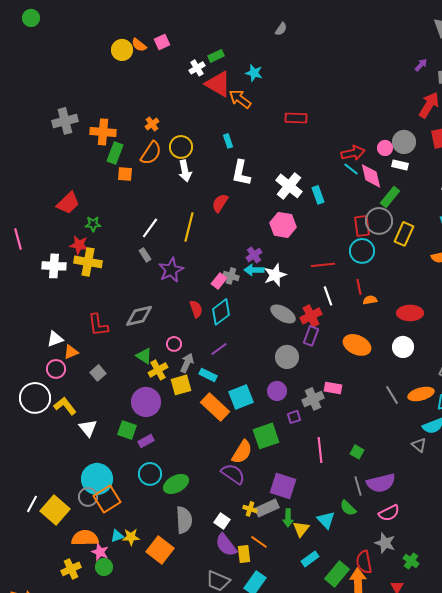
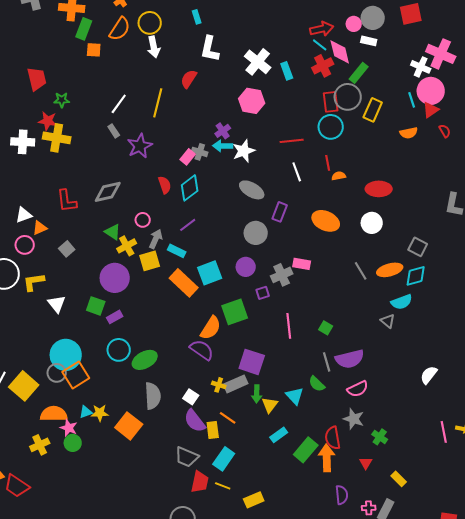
red trapezoid: (68, 203) -> (37, 79), turned -60
red cross: (311, 316) -> (323, 66), moved
yellow L-shape: (65, 406) -> (34, 282), turned -60

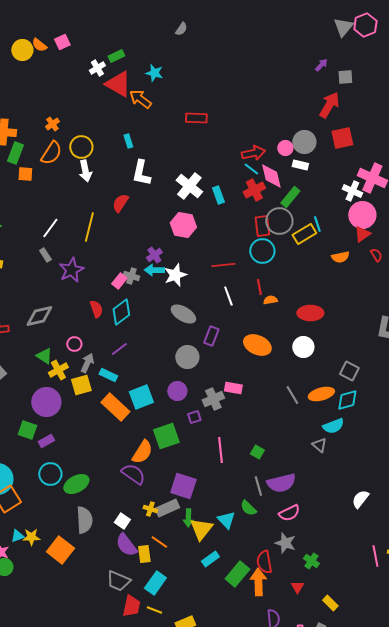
cyan line: (412, 100) -> (317, 224), moved
yellow rectangle: (373, 110) -> (304, 234), turned 35
yellow triangle: (270, 405) -> (201, 529), size x1.4

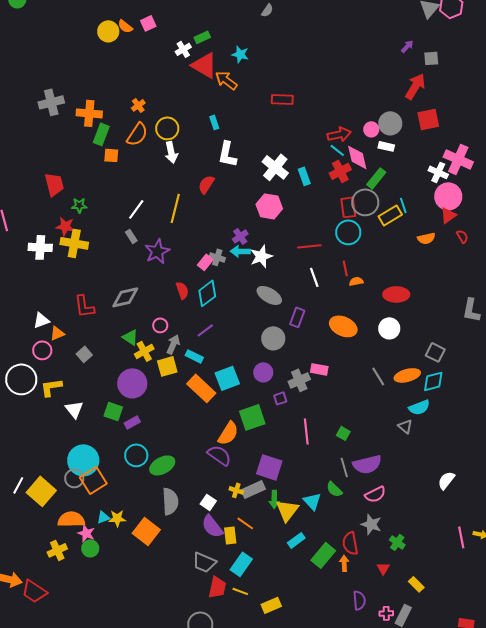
orange arrow: (258, 582) -> (344, 563), size x0.6

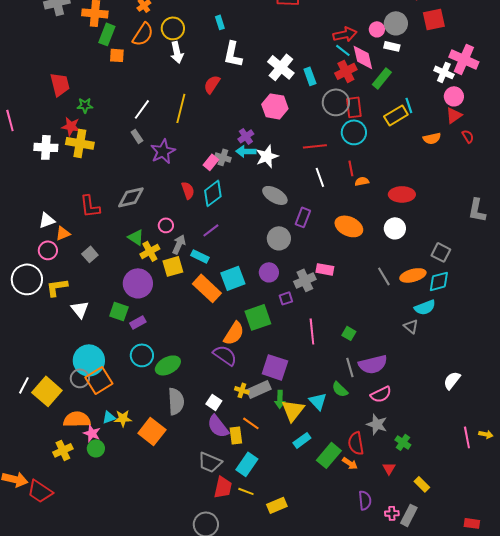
pink circle: (448, 196) -> (454, 96), size x0.7
gray circle: (365, 202) -> (336, 102), moved
orange arrow: (344, 563) -> (350, 463), turned 126

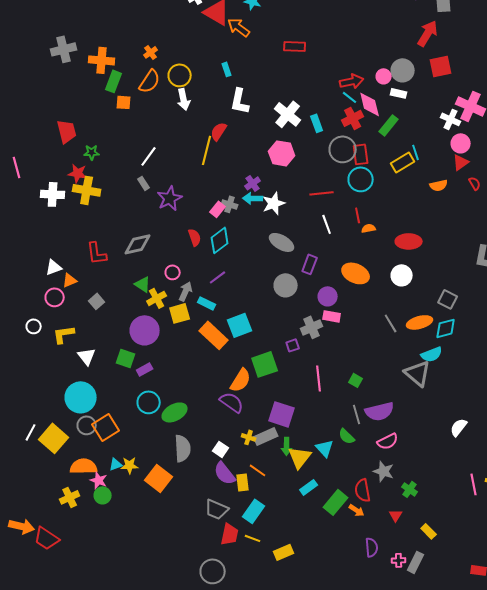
yellow line: (181, 108) -> (207, 150), moved
purple circle: (269, 272) -> (328, 296), moved
white circle: (27, 279) -> (34, 326), size x0.5
gray triangle: (411, 326) -> (418, 373), size x1.8
cyan circle: (89, 360) -> (81, 397), moved

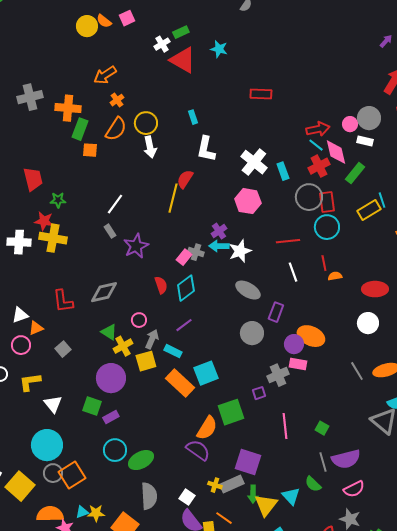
orange arrow: (239, 27) -> (105, 75), moved, turned -70
orange ellipse: (356, 273) -> (311, 336), moved

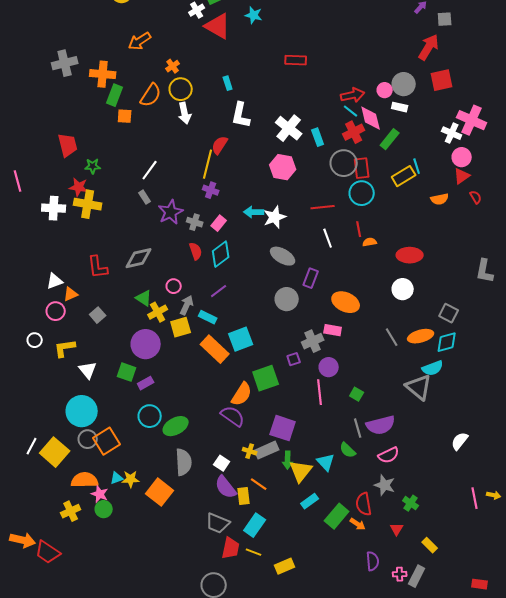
orange cross: (117, 100) -> (173, 66), moved
purple cross: (219, 231) -> (211, 190), moved, turned -35
gray cross: (196, 252) -> (195, 222), moved
purple circle: (294, 344) -> (329, 367), moved

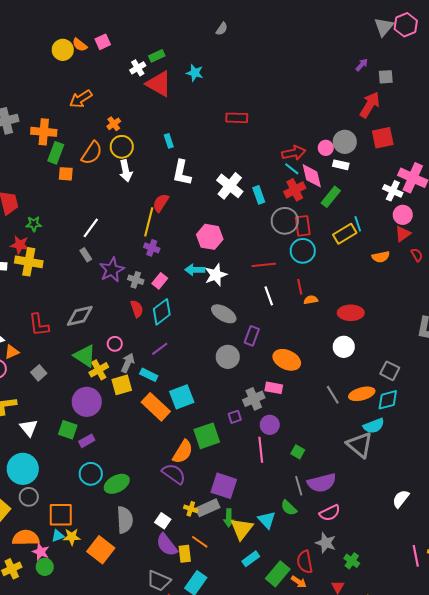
pink hexagon: (283, 167) -> (210, 237), moved
green triangle: (144, 298) -> (85, 356), size x1.4
orange square: (107, 441) -> (61, 515), moved, turned 32

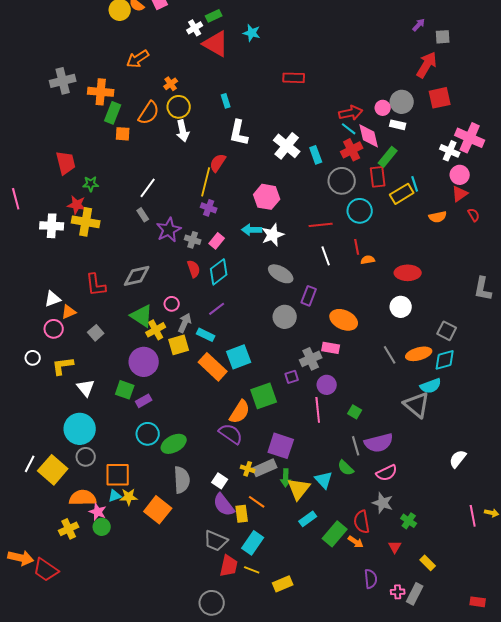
red rectangle: (303, 226) -> (378, 177), moved

